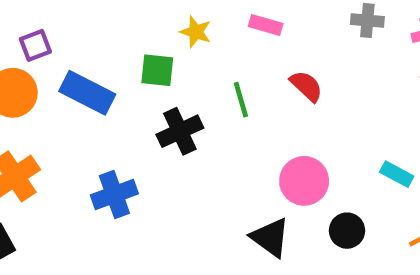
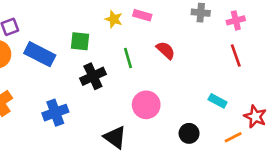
yellow star: (196, 32) -> (114, 19), moved
pink circle: (304, 181) -> (146, 105), moved
black triangle: (270, 237) -> (115, 137), moved

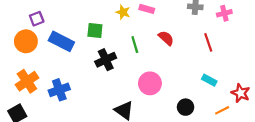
red line: (236, 55) -> (208, 42), moved
blue cross: (55, 113) -> (59, 90), moved

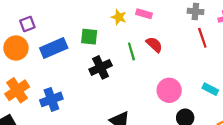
red semicircle: (166, 38) -> (154, 45), moved
blue rectangle: (61, 41) -> (54, 48), turned -50
red line: (208, 42) -> (202, 38), moved
pink circle: (150, 83) -> (169, 90), moved

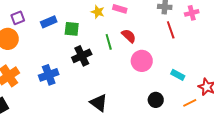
blue rectangle: (54, 48) -> (49, 22), moved, size x0.7
pink circle: (169, 90) -> (142, 61), moved
blue cross: (51, 99) -> (49, 75), moved

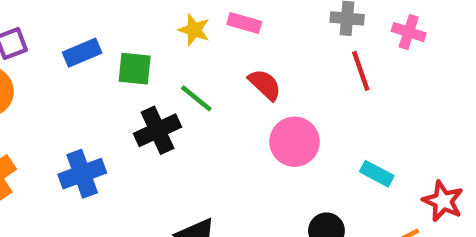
pink cross: (192, 13) -> (409, 32), turned 32
green line: (109, 42) -> (196, 98), moved, turned -35

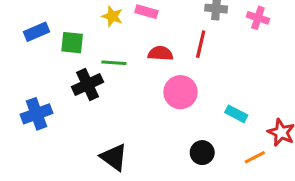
red line: (361, 71) -> (201, 44), moved, turned 32
red semicircle: (265, 85) -> (160, 53), turned -40
green line: (196, 98) -> (114, 63), turned -35

